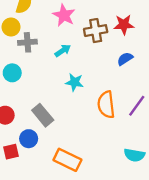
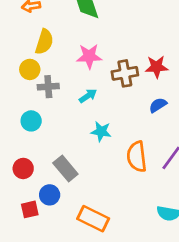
pink star: (64, 15) -> (89, 56), turned -30

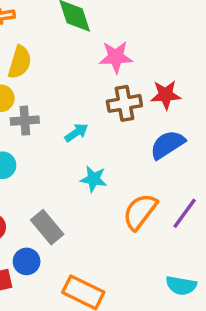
pink star: (89, 56) -> (116, 57), moved
blue semicircle: (158, 105) -> (167, 145), size x1.5
orange semicircle: (137, 157) -> (140, 212), turned 44

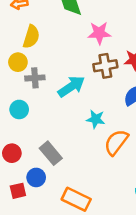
cyan arrow: (76, 133) -> (71, 86), size x1.6
cyan star: (94, 179) -> (96, 119), moved

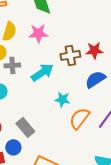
pink star: (99, 33) -> (38, 33), moved

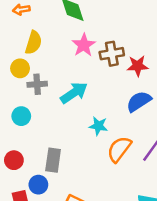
pink star: (38, 33) -> (84, 45), moved, turned -30
brown cross: (70, 55) -> (112, 54), moved
gray rectangle: (25, 127) -> (53, 160), turned 48

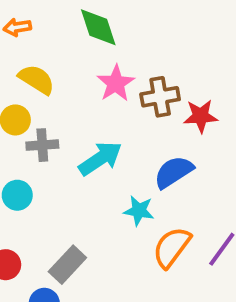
yellow semicircle: (33, 43) -> (37, 79), turned -75
blue semicircle: (139, 101) -> (174, 172), moved
gray rectangle: (53, 160) -> (67, 265), turned 35

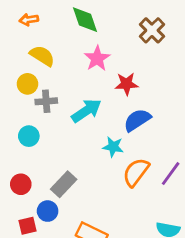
brown cross: (160, 97) -> (152, 30), moved, turned -35
red star: (201, 116) -> (127, 84), moved

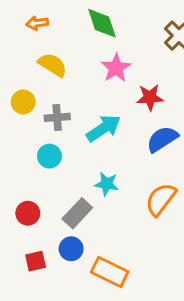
yellow circle: (27, 84) -> (23, 102), moved
cyan circle: (29, 136) -> (49, 156), moved
cyan star: (113, 147) -> (107, 184), moved
blue circle: (48, 211) -> (71, 249), moved

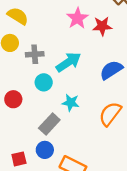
yellow semicircle: (53, 65) -> (18, 16), moved
red star: (150, 97) -> (102, 26), moved
cyan circle: (49, 156) -> (44, 82), moved
red circle: (28, 213) -> (13, 99), moved

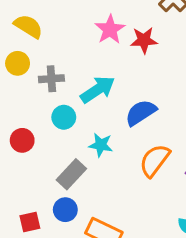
blue semicircle: (111, 70) -> (141, 113), moved

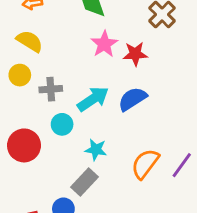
blue semicircle: (141, 113) -> (132, 99), moved
red circle: (22, 140) -> (24, 145), size x1.5
gray rectangle: (71, 174) -> (85, 182), moved

